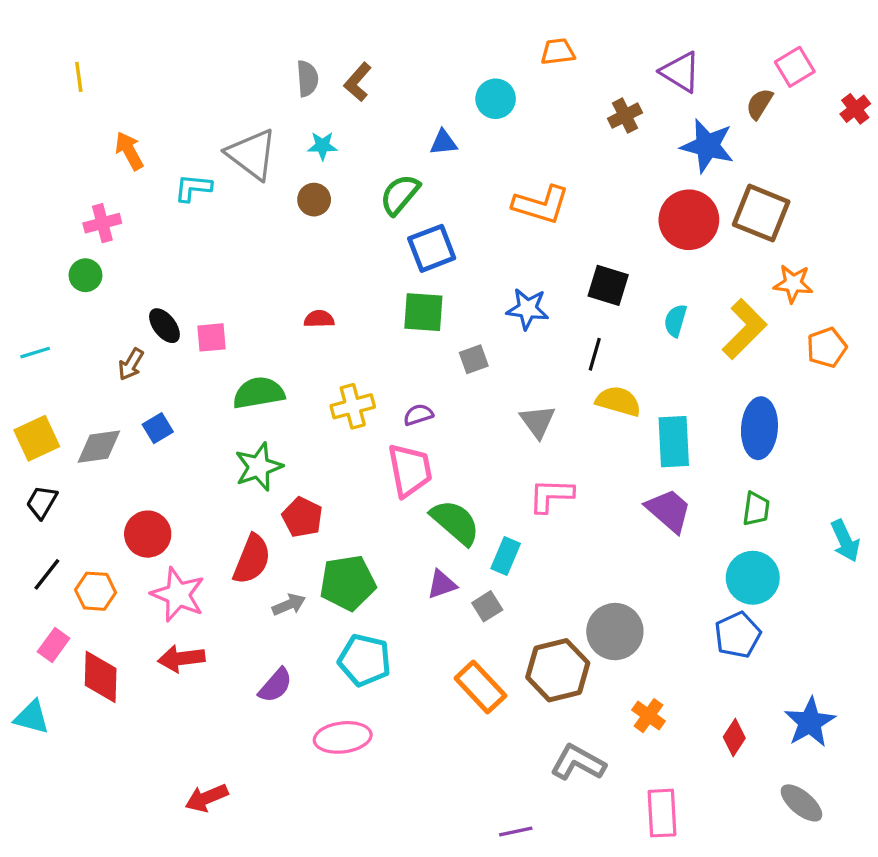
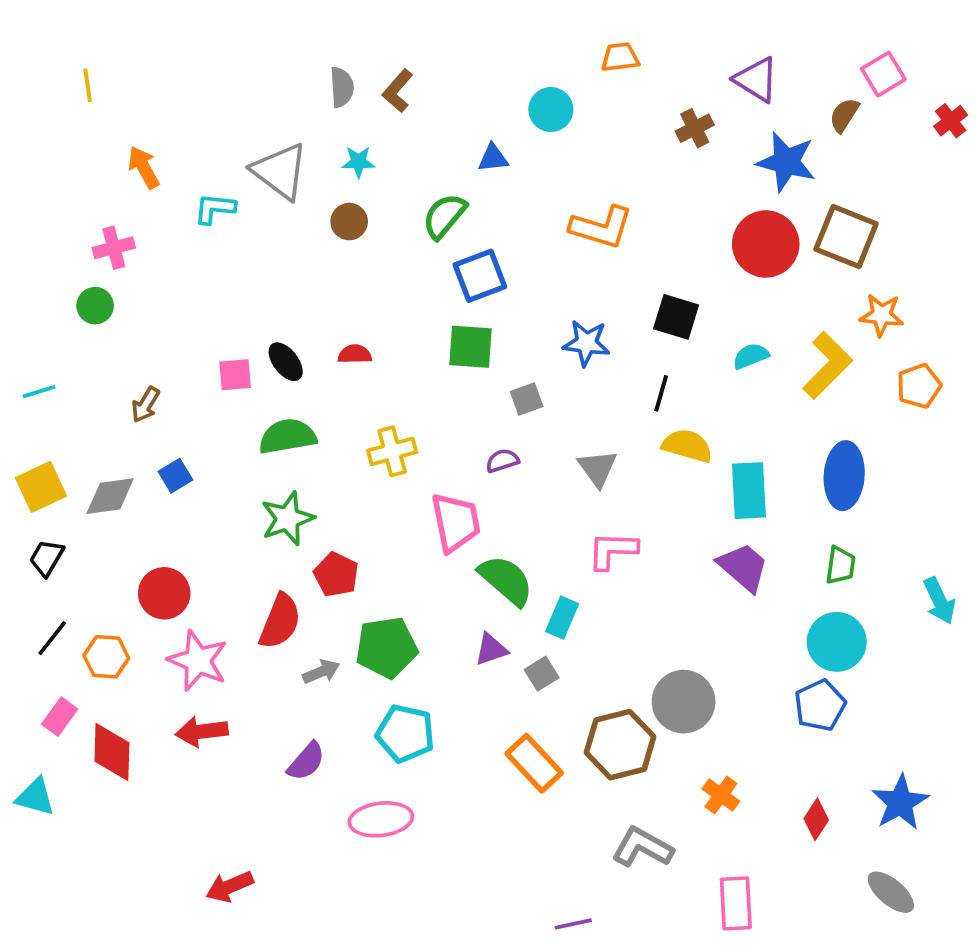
cyan semicircle: (675, 321) -> (751, 356), turned 52
black ellipse: (164, 326) -> (286, 362), moved
purple semicircle: (418, 415) -> (502, 461), moved

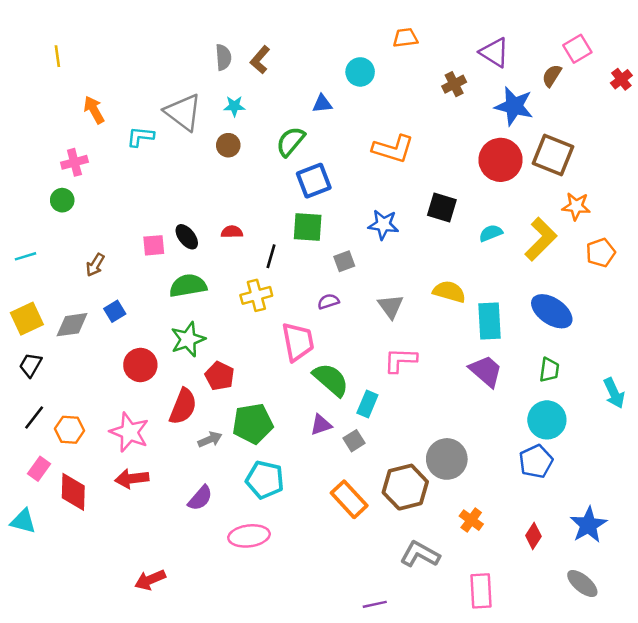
black line: (661, 393) -> (271, 256), moved
blue ellipse: (844, 476) -> (552, 311), turned -60
red circle: (164, 593) -> (140, 365), moved

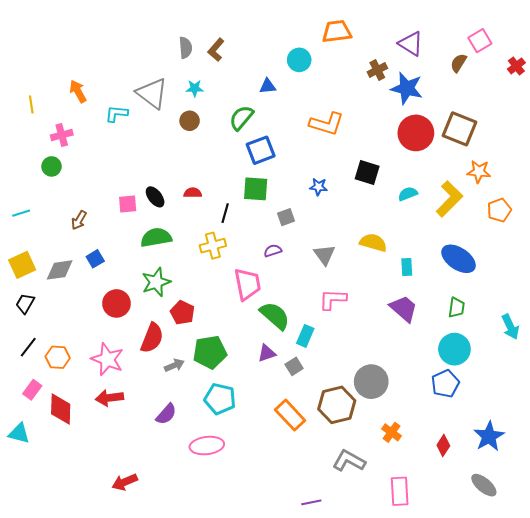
orange trapezoid: (405, 38) -> (337, 31), size x1.4
yellow line: (57, 56) -> (31, 105), moved
blue star: (514, 106) -> (407, 88), moved
blue star: (383, 225) -> (318, 187), size x0.7
cyan rectangle: (490, 321) -> (407, 267), size x0.6

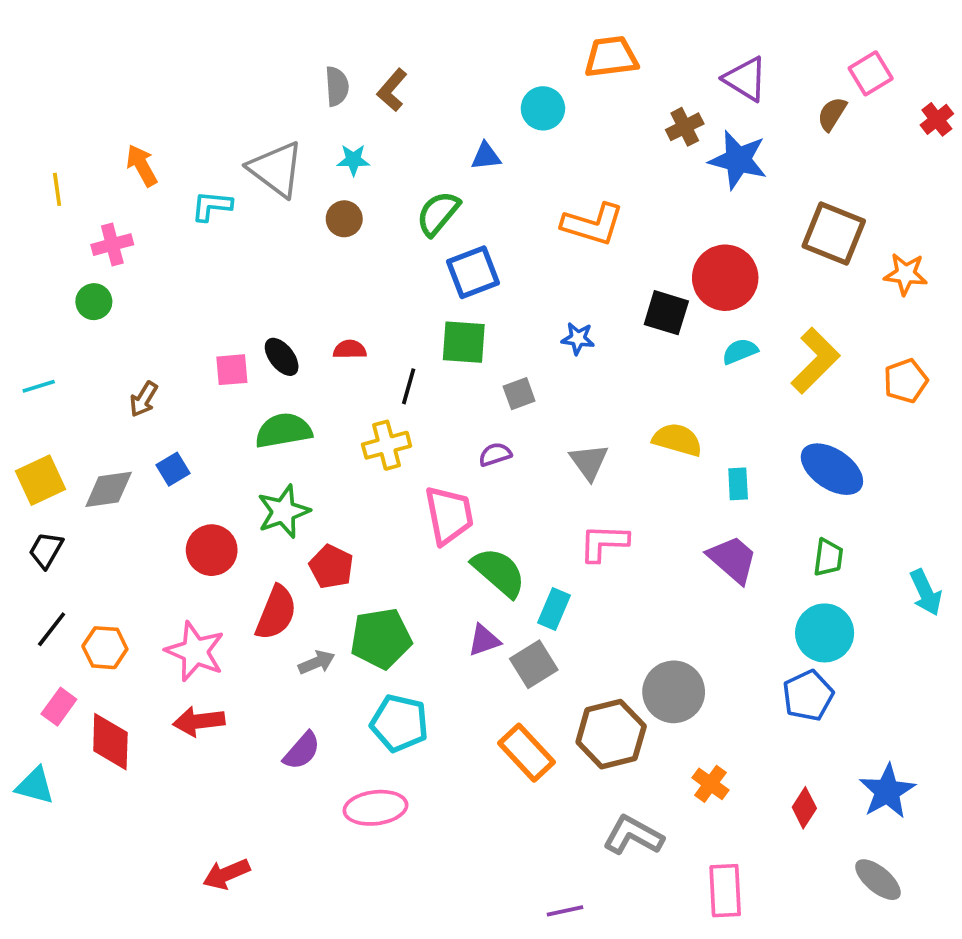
red circle: (416, 133) -> (725, 278), moved
orange star: (479, 172) -> (906, 274), moved
gray square: (294, 366) -> (534, 664), size x1.4

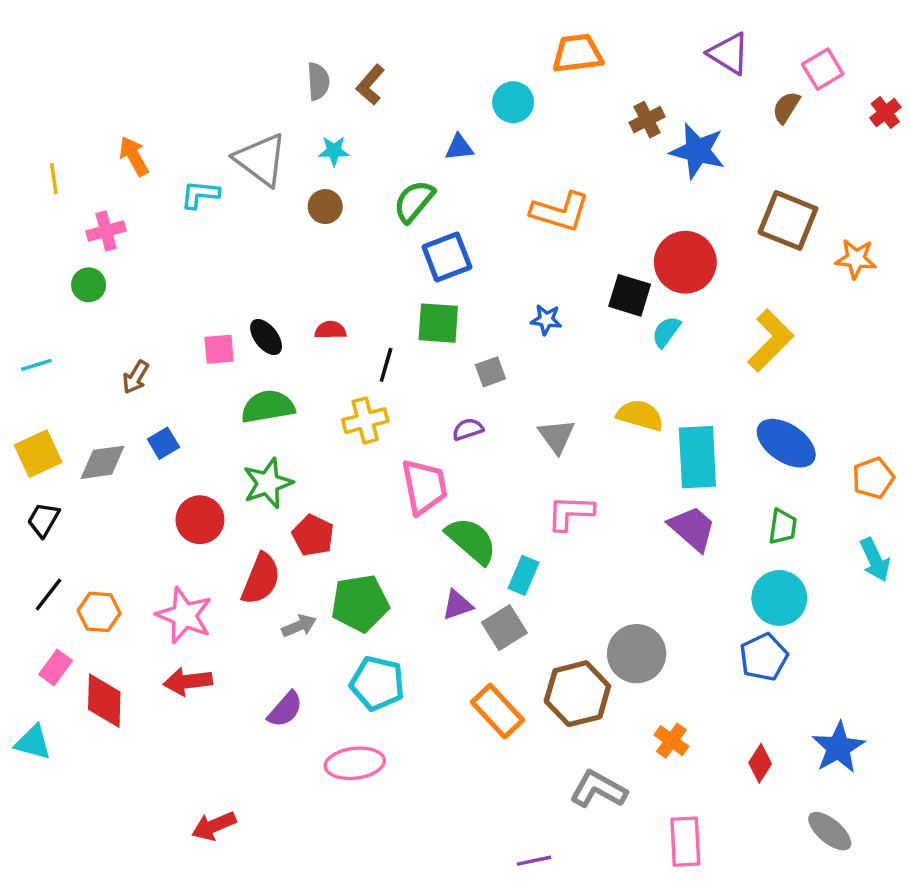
purple triangle: (745, 79) -> (729, 53), moved
cyan semicircle: (740, 351) -> (666, 332), moved, turned -32
orange pentagon: (906, 381) -> (873, 478), moved
cyan rectangle: (738, 484) -> (697, 457), size x2.0

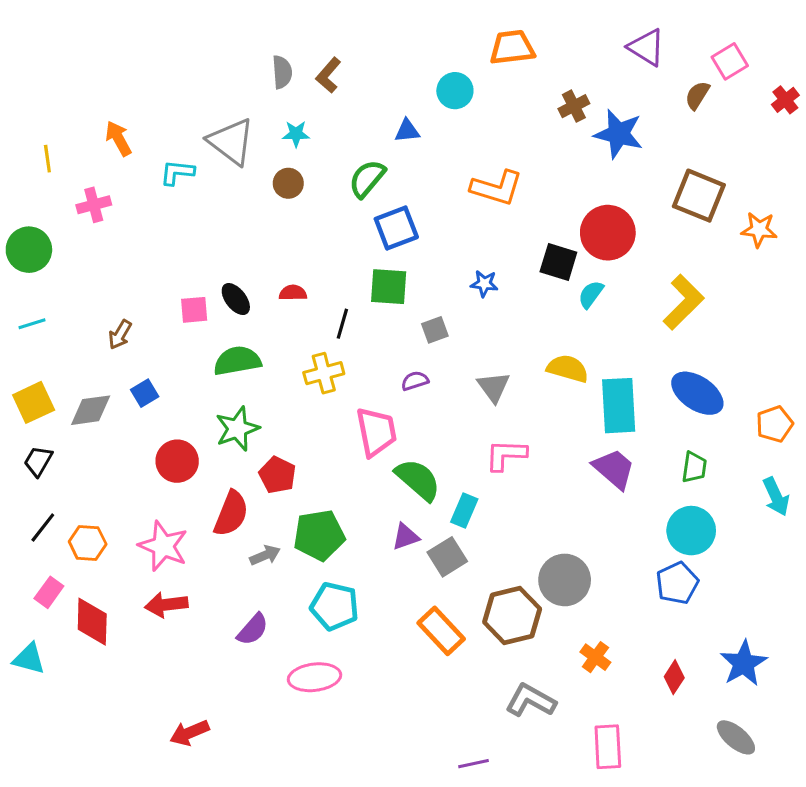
green circle: (89, 285) -> (29, 250), moved, size x1.5

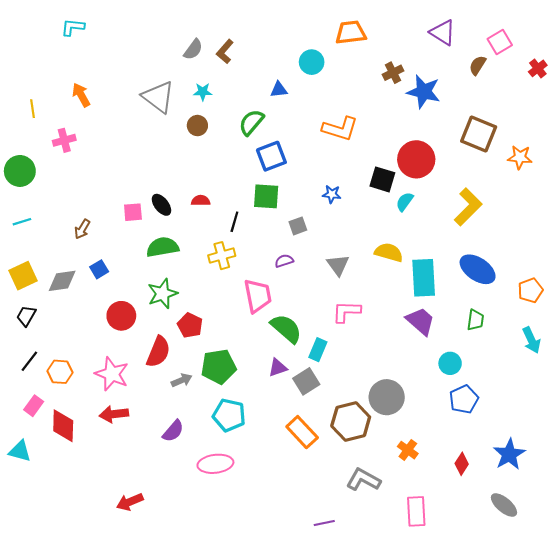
gray semicircle: (282, 72) -> (193, 49), turned 40
cyan L-shape: (177, 172) -> (73, 27), moved
cyan circle: (691, 531) -> (450, 363), moved, size x0.7

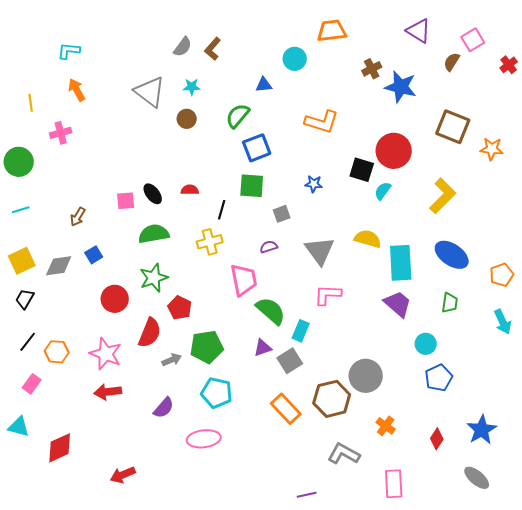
cyan L-shape: (73, 27) -> (69, 51), moved
gray triangle: (338, 265) -> (320, 251), size x1.4
red diamond: (63, 426) -> (60, 448), moved, turned 64

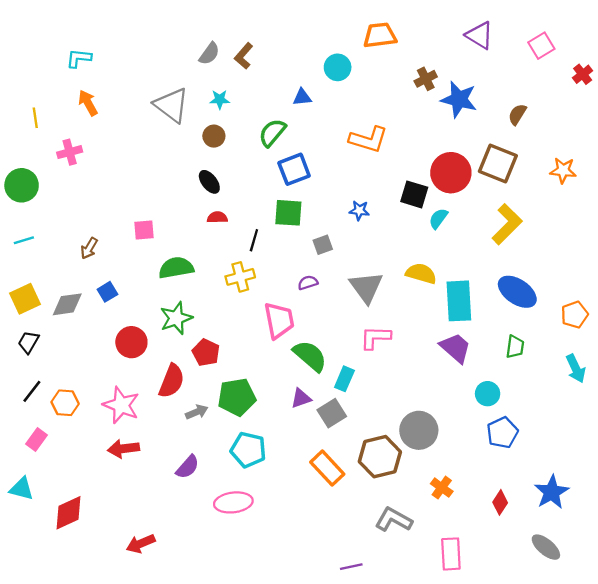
brown semicircle: (452, 62) -> (517, 114), moved
brown square: (453, 127) -> (498, 164), moved
black ellipse: (153, 194) -> (209, 182), moved

